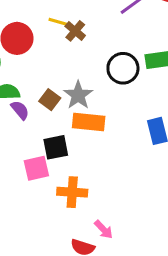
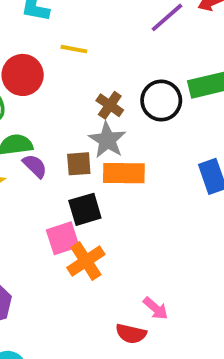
brown cross: (75, 31) -> (110, 105), moved
brown square: (50, 100) -> (79, 164), moved, turned -36
orange cross: (72, 192) -> (86, 261), moved, turned -32

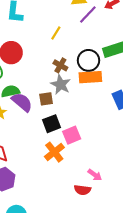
yellow line: (74, 49) -> (56, 33), moved, turned -64
purple semicircle: (35, 166) -> (22, 102), size x1.5
orange rectangle: (124, 173) -> (90, 77), moved
pink square: (63, 238) -> (72, 135), moved

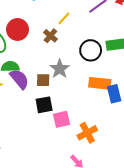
brown cross: (60, 65) -> (50, 36), moved
orange rectangle: (90, 77) -> (100, 83), moved
orange cross: (54, 152) -> (87, 133), moved

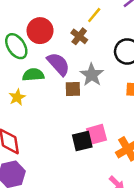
purple semicircle: (19, 79) -> (58, 64), moved
black square: (44, 105) -> (82, 141), moved

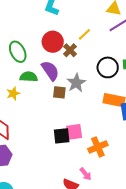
red circle: (40, 31) -> (53, 42), moved

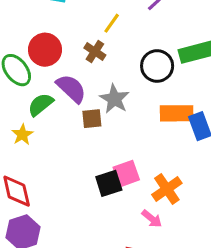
red circle: (53, 42) -> (45, 50), moved
green semicircle: (29, 77) -> (41, 104), turned -30
pink arrow: (86, 174) -> (152, 219), moved

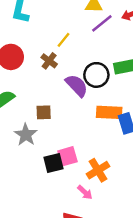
purple semicircle: (71, 88) -> (77, 86), moved
gray star: (114, 99) -> (26, 135), moved

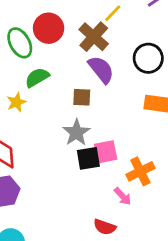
brown cross: (49, 61) -> (94, 37), size x1.5
purple semicircle: (77, 86) -> (101, 70), moved
gray star: (26, 135) -> (76, 133), moved

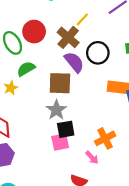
black circle: (148, 58) -> (98, 53), moved
brown square: (82, 97) -> (60, 83), size x1.6
pink square: (106, 152) -> (60, 142), moved

